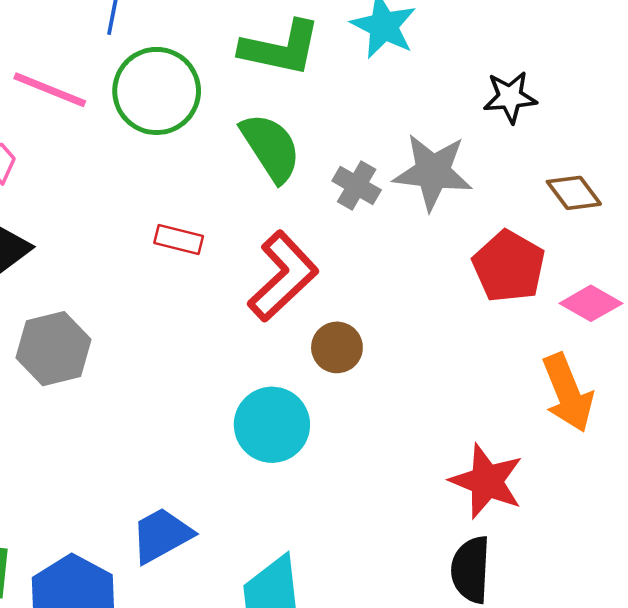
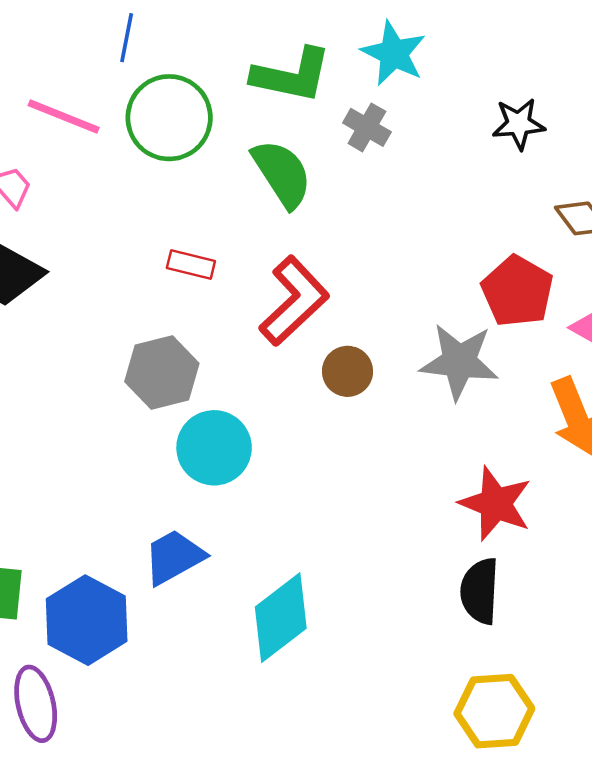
gray star: (433, 172) -> (459, 362), moved
gray cross: (357, 185) -> (367, 127), moved
gray hexagon: (54, 349) -> (162, 373), moved
cyan circle: (272, 425) -> (214, 448), moved

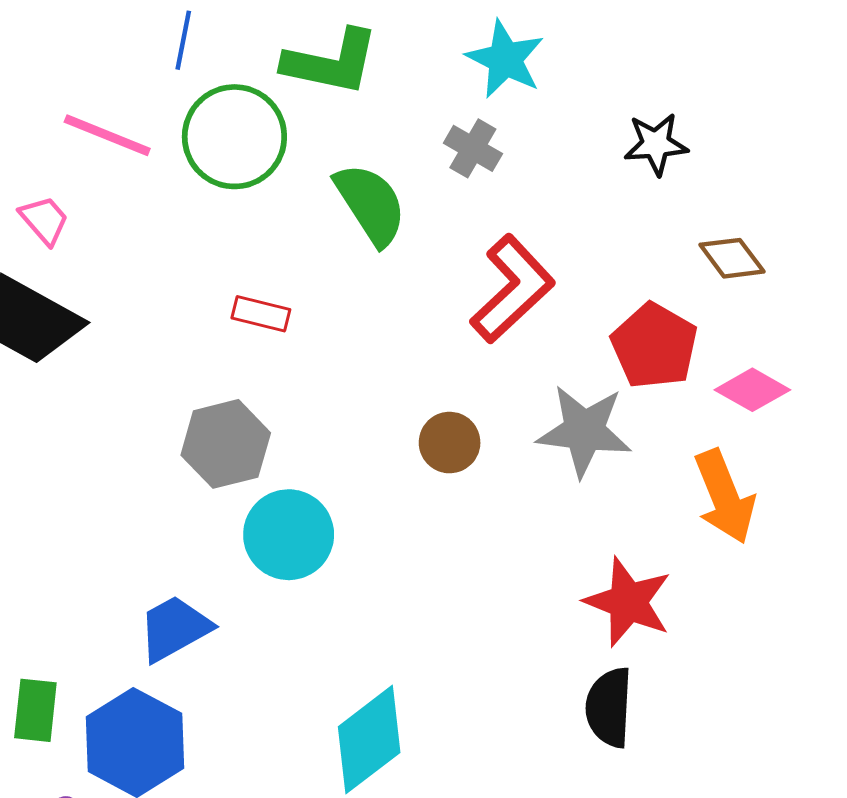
green L-shape: (292, 75) -> (331, 62), moved
red L-shape: (294, 301) -> (512, 289), moved
blue trapezoid: (174, 557) -> (174, 628), moved

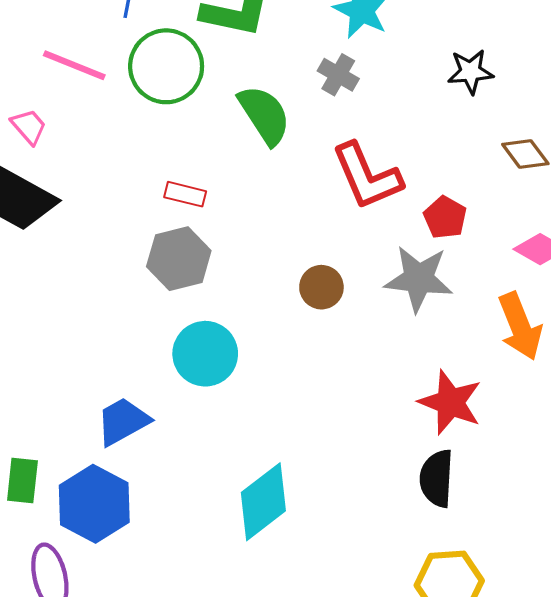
red L-shape: (512, 289) -> (367, 176), turned 110
red pentagon: (654, 346) -> (445, 217), moved, size x0.7
gray hexagon: (226, 444) -> (179, 259), moved

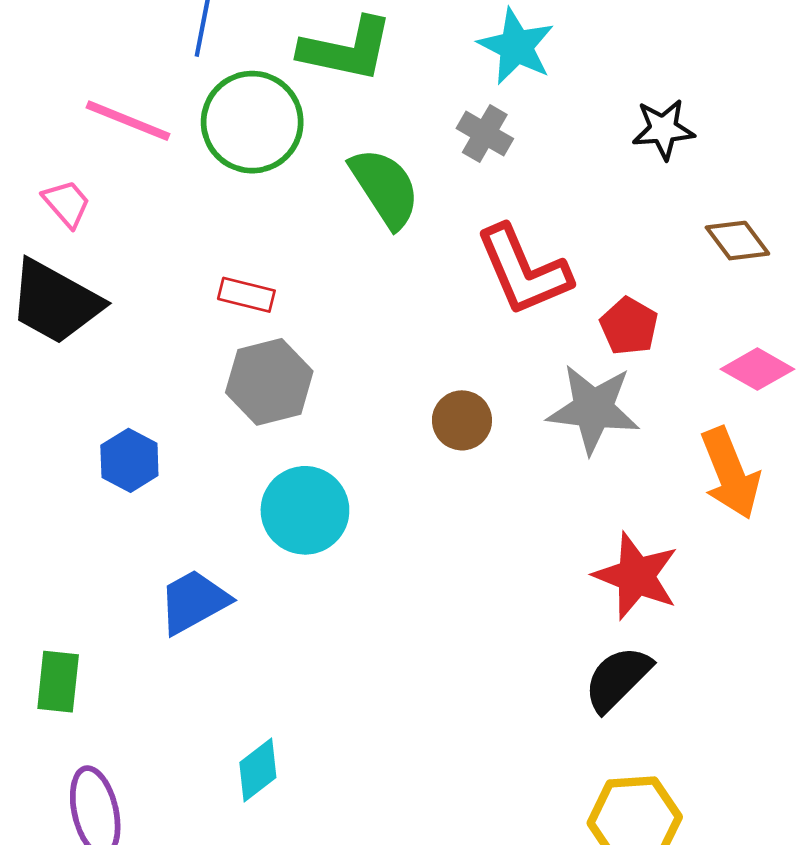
red rectangle: (185, 194) -> (246, 295), moved
black semicircle: (437, 478) -> (618, 679), turned 42
cyan diamond: (263, 502) -> (258, 770), moved, size x0.6
blue hexagon: (94, 504) -> (129, 460), moved, size x0.6

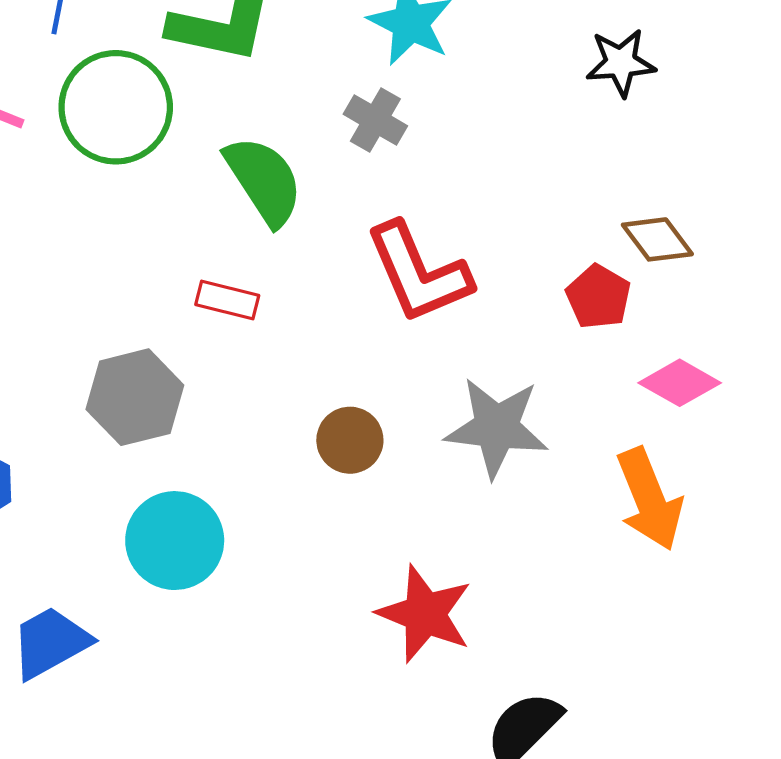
black star: (663, 129) -> (621, 63), moved
red rectangle: (246, 295) -> (227, 300), moved
red pentagon: (629, 326) -> (598, 297), moved
red star: (636, 576) -> (425, 614), moved

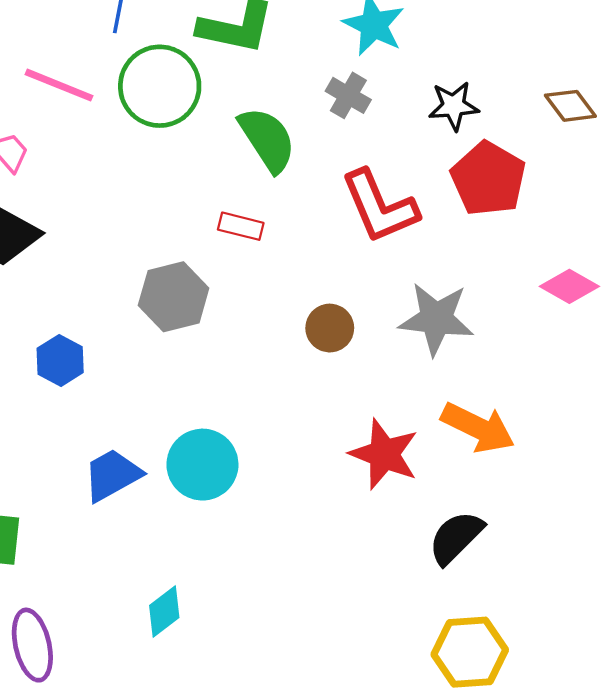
black star: (621, 63) -> (454, 106), moved
brown diamond: (657, 239) -> (570, 106), moved
red pentagon: (598, 297) -> (488, 179), moved, size x1.6
orange arrow: (649, 499) -> (478, 428), moved, turned -42
cyan circle: (175, 541) -> (202, 465), moved

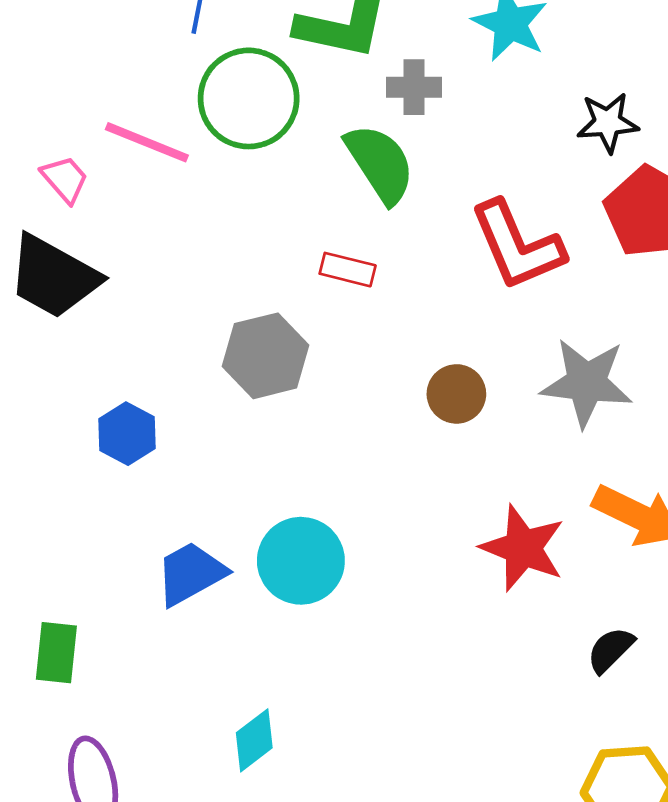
pink line: (59, 85) -> (147, 142), moved
gray cross: (348, 95) -> (414, 87), moved, turned -30
black semicircle: (456, 537) -> (610, 650), size x0.7

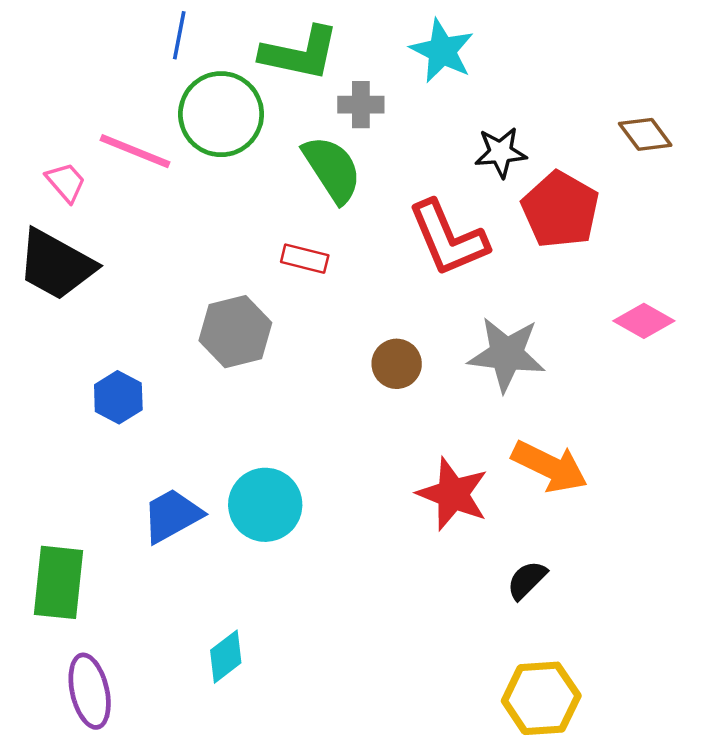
black star: (608, 123) -> (501, 152), moved
green rectangle: (56, 653) -> (59, 582), size x1.4

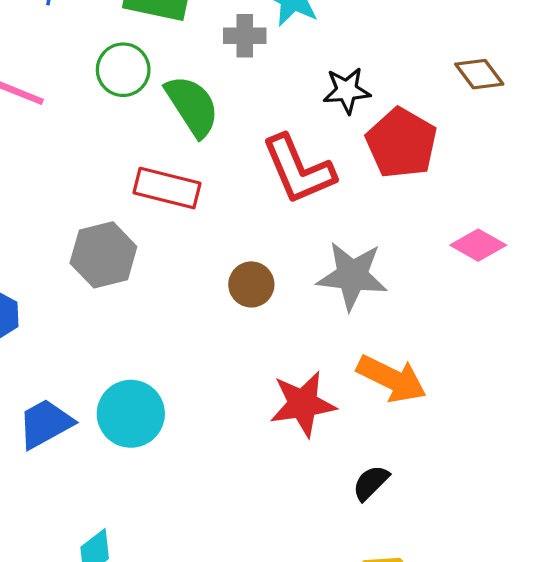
gray cross: (361, 105) -> (245, 36), moved
green circle: (221, 114) -> (123, 70), moved, size x0.7
red rectangle: (305, 259) -> (167, 188), size x1.5
red star: (453, 494) -> (303, 404), turned -30

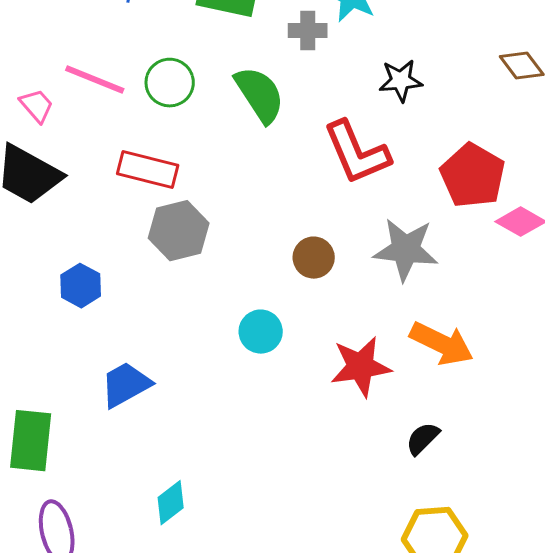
green circle: (123, 70) -> (170, 83), moved
red pentagon: (401, 143) -> (473, 176), moved
red rectangle: (167, 188) -> (148, 170), moved
cyan circle: (131, 414) -> (261, 332), moved, size x0.7

